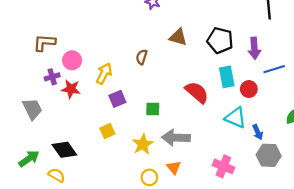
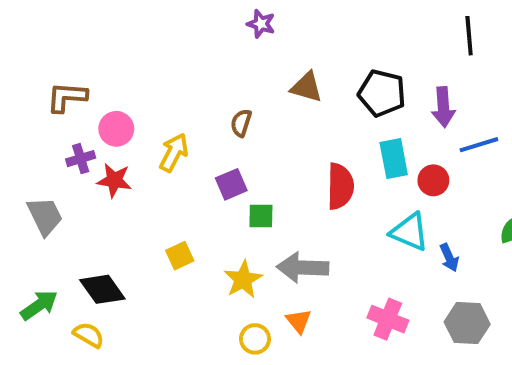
red semicircle: (197, 92) -> (340, 186), turned 50
purple square: (117, 99) -> (231, 184), moved
gray hexagon: (269, 155) -> (467, 323), moved

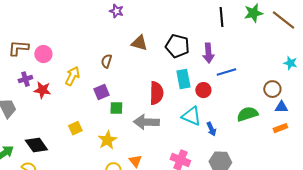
pink circle: (116, 129) -> (43, 54), moved
gray arrow: (303, 268) -> (146, 122), moved

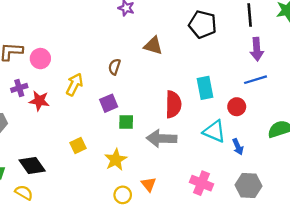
black pentagon: (177, 46) -> (203, 24), moved
purple arrow: (208, 53) -> (257, 49), moved
red circle: (203, 90) -> (237, 107), moved

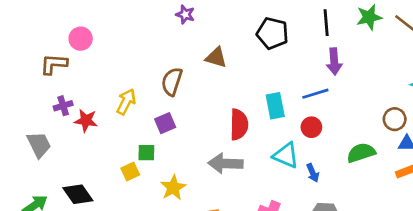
pink circle: (40, 59) -> (81, 39), moved
brown semicircle: (114, 67) -> (172, 82), size x1.5
blue line: (256, 80) -> (315, 94), moved
green square: (126, 122) -> (146, 153), moved

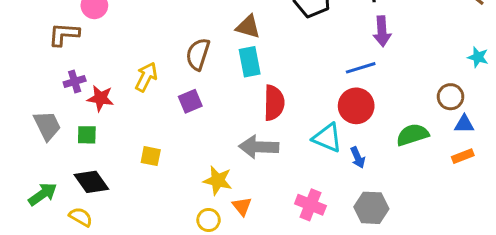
cyan rectangle: (275, 106) -> (250, 62), moved
red circle: (311, 127) -> (356, 106), size x1.5
green square: (146, 153) -> (87, 135), moved
yellow square: (130, 171) -> (151, 156), turned 36
yellow star: (173, 188) -> (218, 180), moved, turned -30

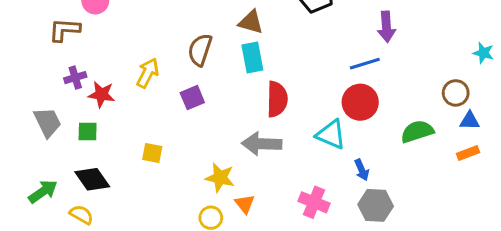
blue arrow: (358, 158) -> (362, 170), moved

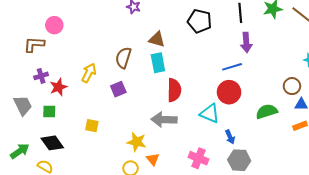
red star: (101, 94) -> (58, 87), turned -30

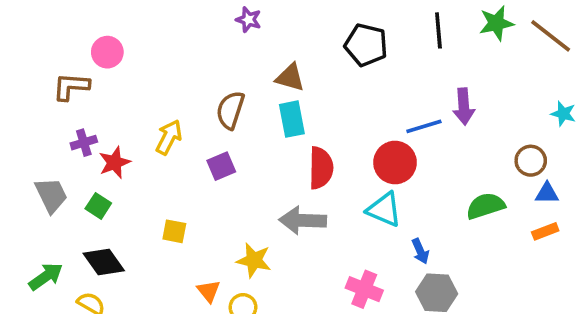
purple arrow: (246, 42) -> (464, 106), moved
red circle: (229, 92) -> (395, 163), moved
green square: (49, 111) -> (98, 206), turned 32
orange triangle: (153, 159) -> (209, 291), moved

